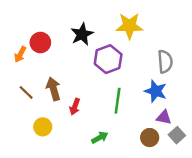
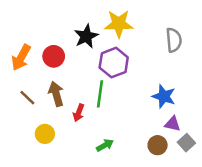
yellow star: (129, 26) -> (119, 24), moved
red circle: (40, 43) -> (54, 56), moved
orange arrow: (20, 54) -> (21, 58), size x1.5
gray semicircle: (165, 62) -> (174, 40), moved
green line: (118, 101) -> (100, 94), moved

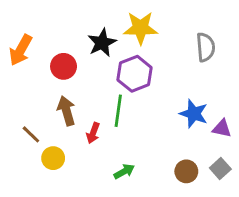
orange arrow: (21, 58) -> (21, 50), moved
brown line: (27, 98) -> (31, 134), moved
purple triangle: (173, 124) -> (222, 129), moved

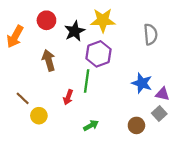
red circle: (64, 66) -> (46, 20), moved
brown arrow: (66, 111) -> (49, 60), moved
gray square: (220, 168) -> (159, 113), moved

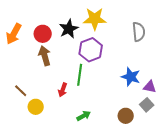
red circle: (46, 20) -> (43, 34), moved

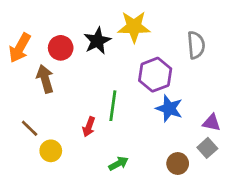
purple hexagon: (91, 50) -> (155, 75), moved
brown arrow: (45, 56) -> (45, 79), moved
blue star: (131, 77) -> (169, 108), moved

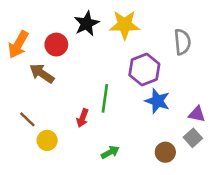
black star: (97, 41) -> (87, 24), moved
brown arrow: (45, 79) -> (42, 73), turned -40

